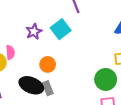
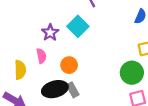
pink semicircle: (10, 52) -> (41, 56), moved
black ellipse: (31, 85) -> (55, 89), turned -30

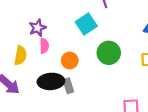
purple star: (50, 33) -> (37, 28), moved
green circle: (132, 73) -> (109, 53), moved

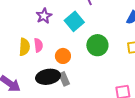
purple star: (37, 28) -> (44, 16), moved
yellow semicircle: (20, 55) -> (24, 47), moved

